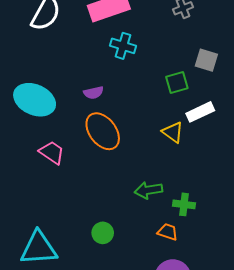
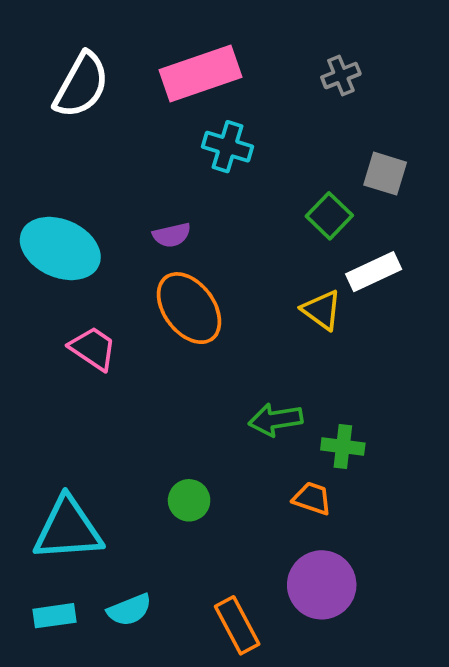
green square: (177, 82) -> (329, 216), turned -30

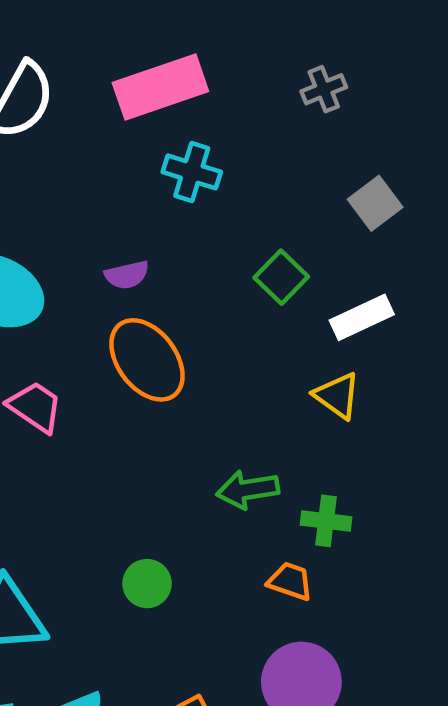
gray square: (385, 174) -> (375, 203), turned 36
green square: (329, 216) -> (281, 277), moved
yellow triangle: (322, 310) -> (337, 396), moved

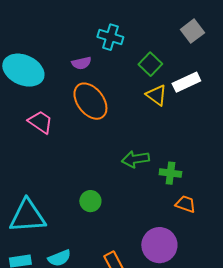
cyan cross: (192, 172) -> (110, 37), moved
yellow triangle: (337, 396) -> (156, 95), moved
orange trapezoid: (290, 581) -> (185, 204), moved

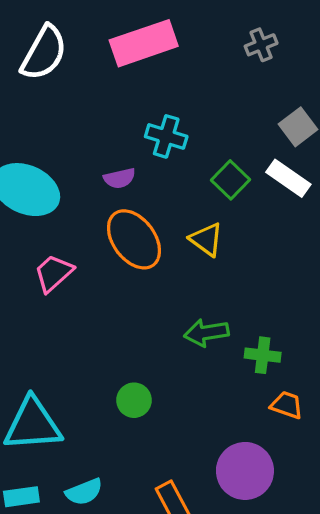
white rectangle: (186, 82) -> (288, 178), moved, turned 60
yellow triangle: (156, 95) -> (206, 239), moved
pink trapezoid: (40, 122) -> (54, 273), turned -76

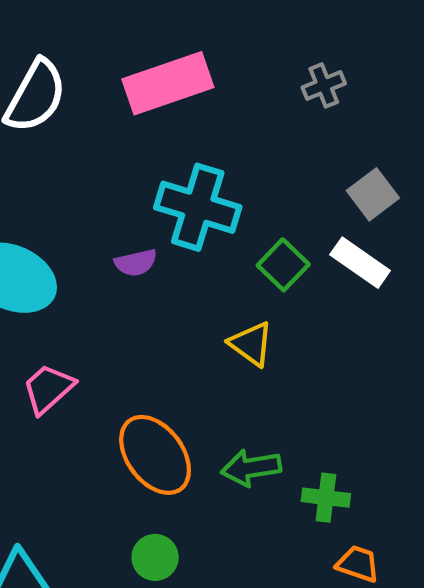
cyan cross: (166, 136) -> (198, 207), size x1.5
orange ellipse: (134, 239) -> (155, 455), moved

